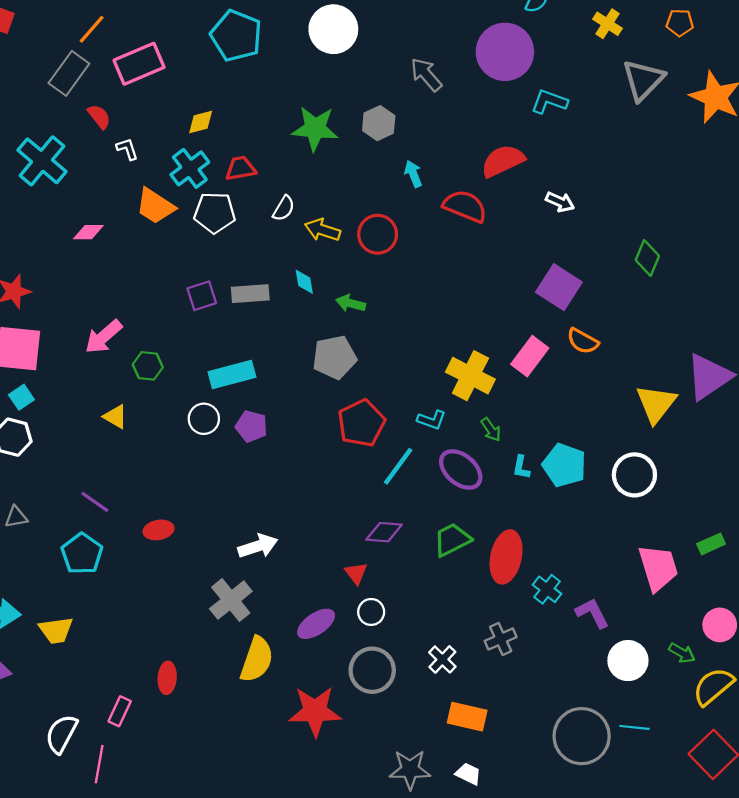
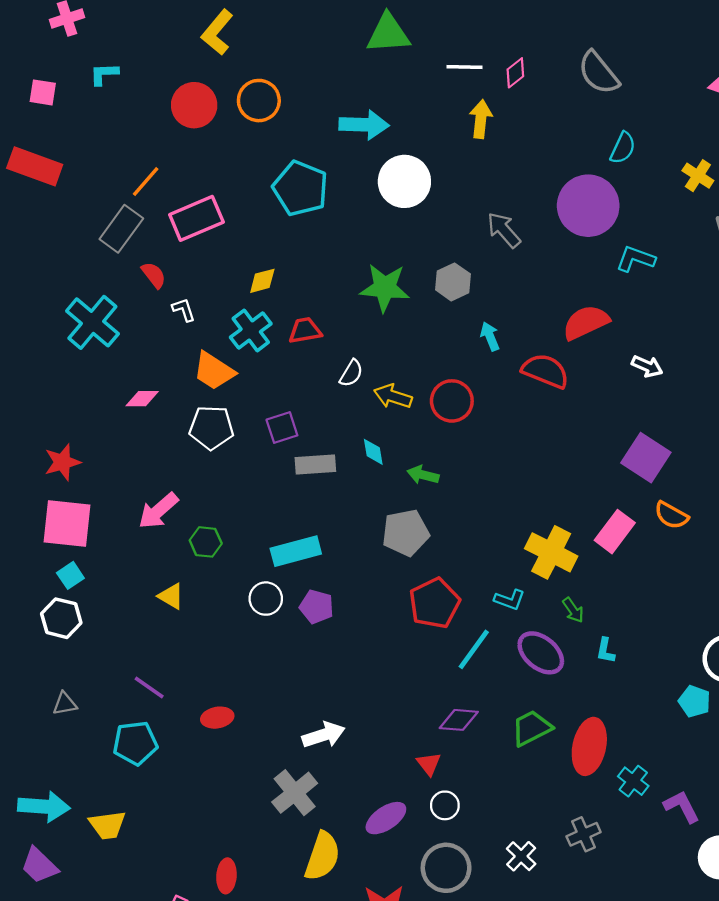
white pentagon: (215, 213) -> (211, 428), moved
purple square: (202, 296) -> (282, 428), moved
cyan pentagon: (564, 465) -> (694, 701), moved, size x0.7
cyan pentagon: (82, 554) -> (135, 743), turned 30

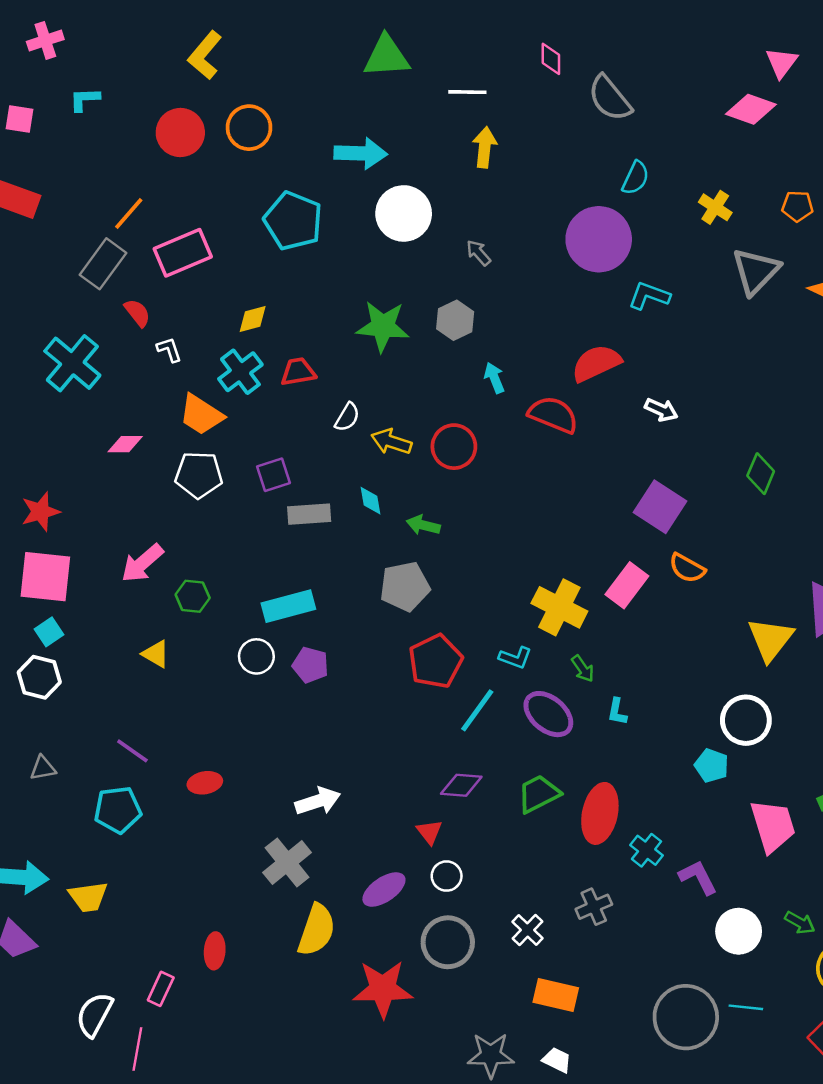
pink diamond: (515, 73) -> (551, 59), moved, turned -52
gray arrow: (504, 230) -> (478, 253), moved, size x0.7

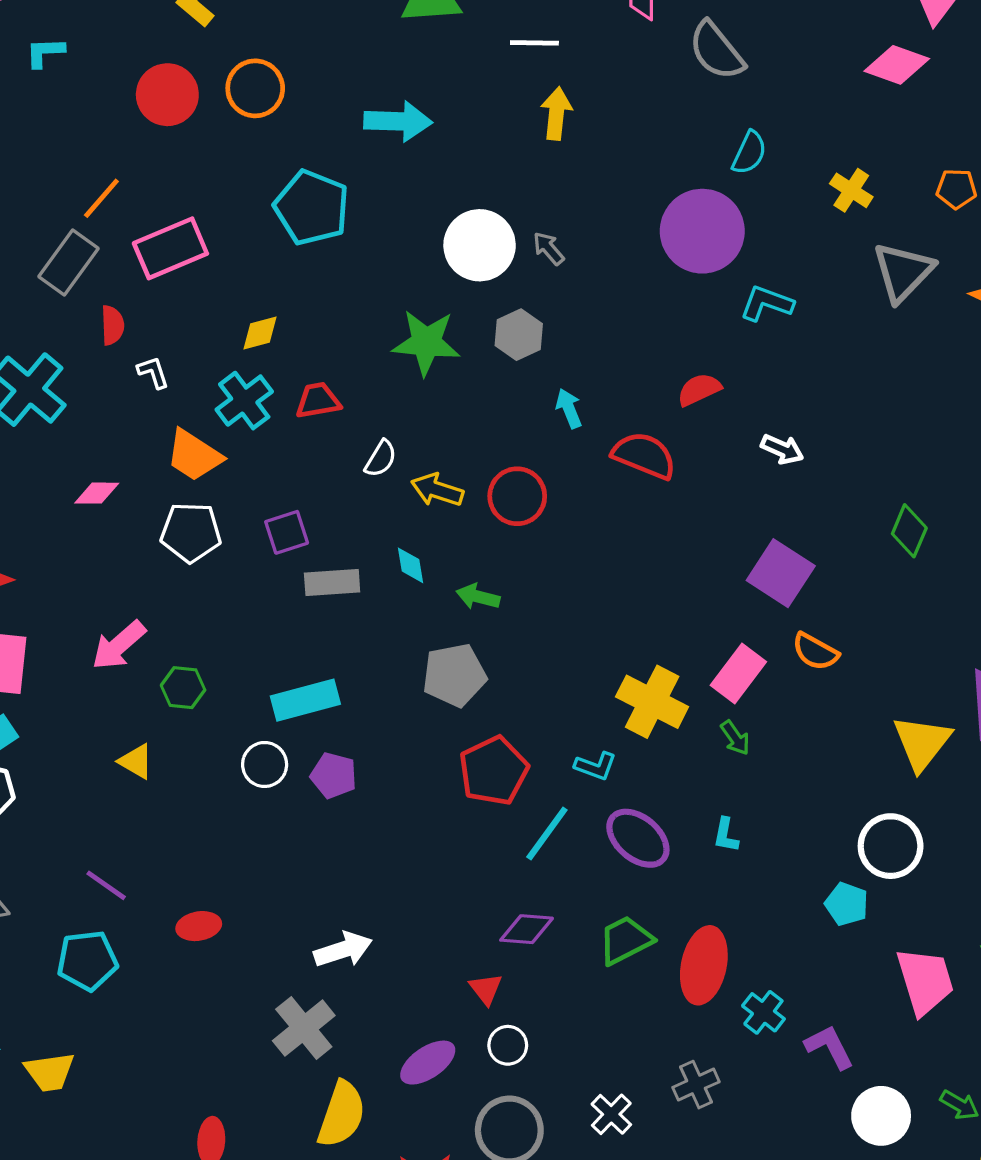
white circle: (404, 213) -> (480, 245), moved
red semicircle: (137, 313) -> (112, 325), turned 36
red semicircle: (596, 363) -> (699, 390), size x0.7
green arrow: (583, 669) -> (735, 738), moved

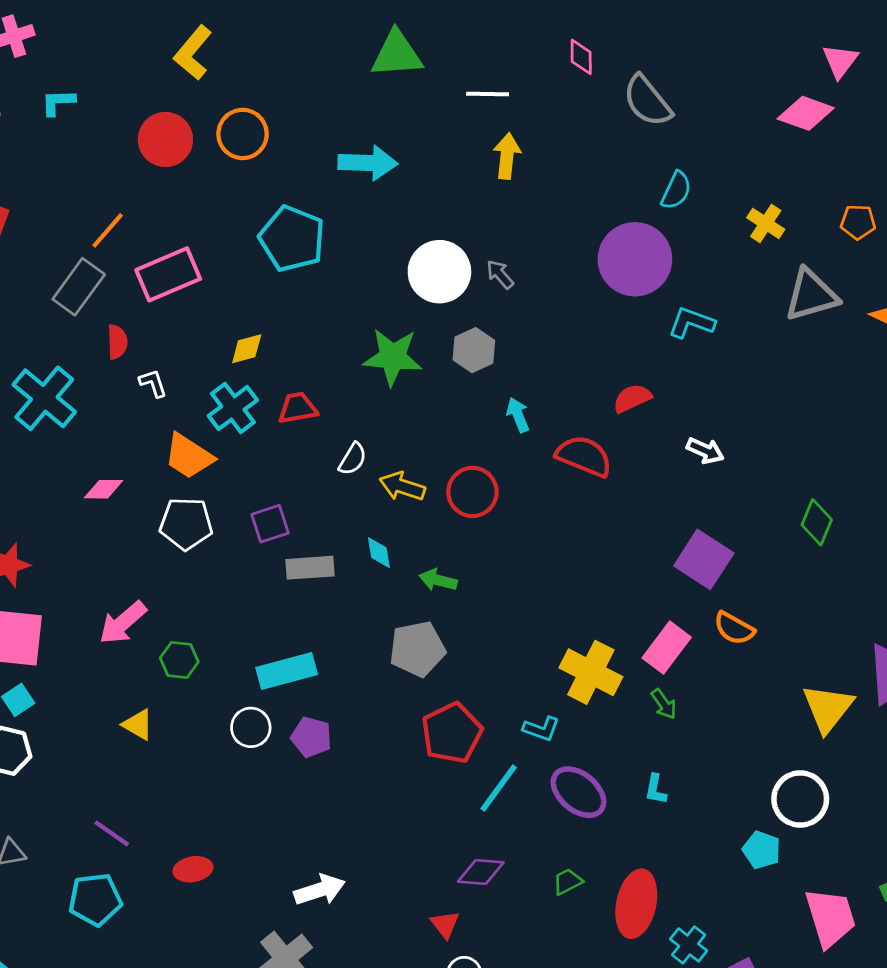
gray triangle: (903, 272) -> (811, 295), turned 30
green trapezoid: (625, 940) -> (567, 882), size x0.6

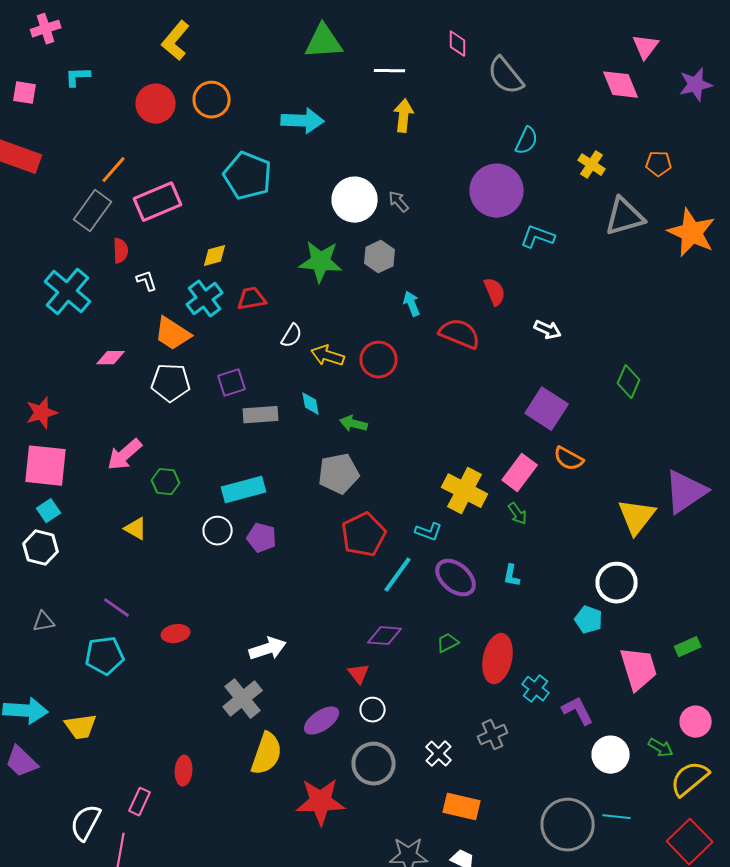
pink diamond: (806, 113) -> (621, 85), turned 48
red semicircle: (632, 398) -> (495, 292), turned 92

